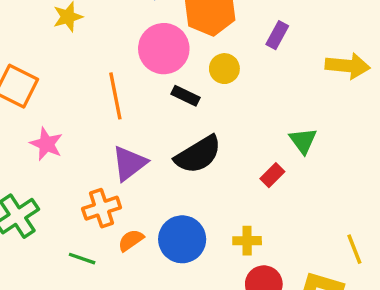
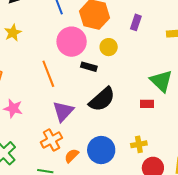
green triangle: (303, 141) -> (161, 81), size x1.4
red rectangle: (272, 175) -> (147, 104), turned 56

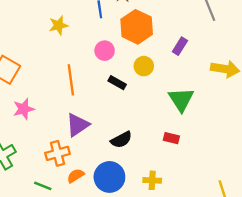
yellow star: (13, 33) -> (58, 25), moved
pink circle: (72, 42) -> (105, 51), size x0.6
green triangle: (161, 81) -> (181, 99), moved
black semicircle: (102, 99) -> (121, 140), moved, size x0.7
pink star: (13, 108) -> (24, 109), turned 30

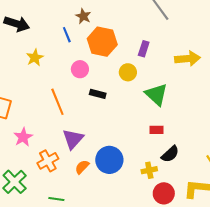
yellow circle: (144, 66) -> (128, 72), moved
black semicircle: (121, 140) -> (170, 154), moved
orange cross: (58, 153) -> (48, 161), moved
orange semicircle: (76, 176) -> (82, 167), moved
blue circle: (109, 177) -> (109, 160), moved

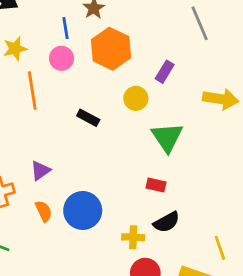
pink circle: (80, 69) -> (61, 58), moved
orange line: (57, 102) -> (32, 90), moved
purple triangle: (73, 139) -> (40, 171), size x0.7
orange semicircle: (82, 167) -> (44, 211), turned 98

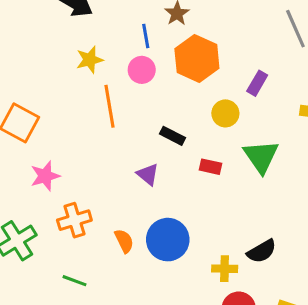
purple triangle: (40, 171) -> (148, 174), moved, turned -45
red rectangle: (156, 185) -> (211, 167), moved

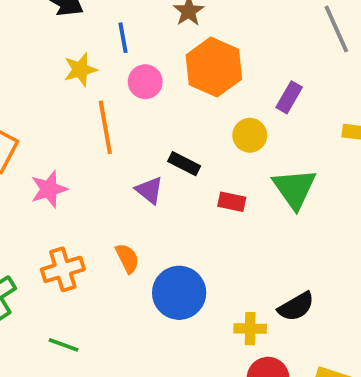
blue line: (146, 36) -> (123, 38), moved
purple triangle: (148, 174) -> (149, 190), moved
pink star: (45, 176) -> (49, 189), moved
orange semicircle: (124, 241) -> (127, 258), moved

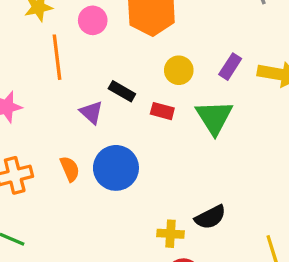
purple rectangle: (289, 97) -> (230, 67), moved
red rectangle: (232, 202) -> (162, 111), moved
blue circle: (179, 293) -> (116, 168), moved

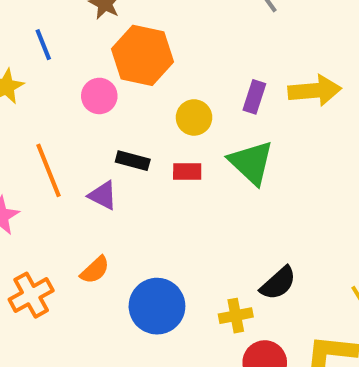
pink circle: (93, 20) -> (99, 96), moved
orange line: (57, 57) -> (48, 170), moved
blue circle: (116, 168) -> (157, 306), moved
orange semicircle: (70, 169) -> (95, 270), turned 85

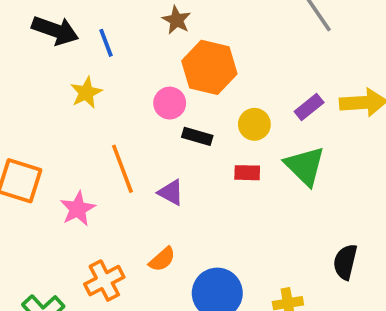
blue line: (43, 45) -> (106, 43), moved
purple rectangle: (254, 97) -> (309, 107), turned 32
black rectangle: (133, 161) -> (197, 136), moved
black semicircle: (278, 283) -> (345, 262), moved, turned 144

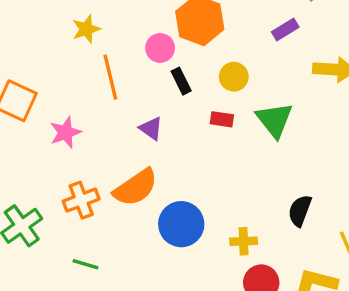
purple rectangle: (309, 107) -> (285, 30), moved
black rectangle: (197, 136) -> (181, 81), turned 40
orange line: (122, 169) -> (110, 77), moved
orange semicircle: (162, 259) -> (136, 187), size x1.8

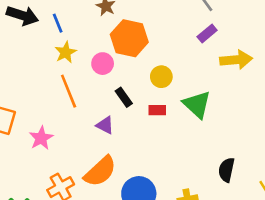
yellow star: (86, 29) -> (66, 52), moved
purple rectangle: (285, 30) -> (207, 34), moved
black rectangle: (181, 81) -> (124, 97), moved

